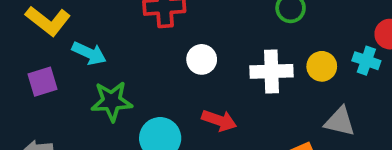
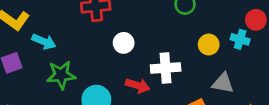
white cross: (271, 71) -> (166, 68), moved

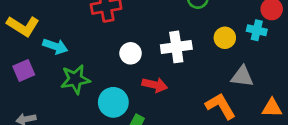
white circle: (124, 43) -> (131, 53), moved
white cross: (166, 68) -> (176, 47), moved

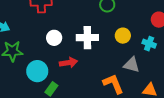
cyan cross: (257, 30) -> (149, 44), moved
red arrow: (155, 85) -> (68, 63), turned -30

